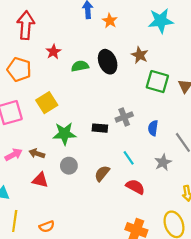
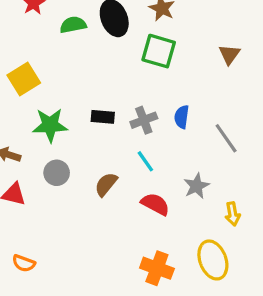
green square: (157, 82) -> (159, 51), moved
gray cross: (124, 117) -> (144, 120), moved
gray star: (163, 162) -> (196, 186), moved
orange semicircle: (47, 227) -> (24, 263), turned 40

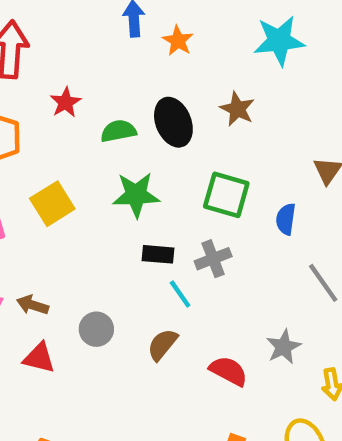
green square: (159, 51) -> (226, 195), moved
blue semicircle: (182, 117) -> (286, 219), moved
green star: (50, 125) -> (136, 195), moved
cyan line: (145, 161) -> (180, 294), moved

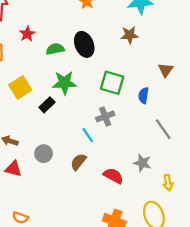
brown star: (237, 109) -> (130, 35), moved, turned -30
black rectangle: (158, 254) -> (47, 105), moved, turned -49
gray star: (284, 347) -> (142, 163), turned -30

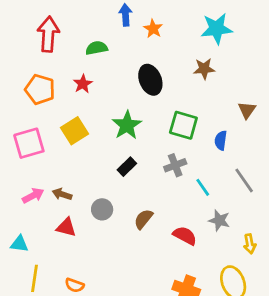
red star: (27, 34) -> (83, 84), moved
green semicircle: (55, 49) -> (97, 48), moved
green star: (64, 83) -> (127, 125), turned -30
black rectangle: (47, 105) -> (127, 167), moved
cyan line: (88, 135) -> (203, 187), moved

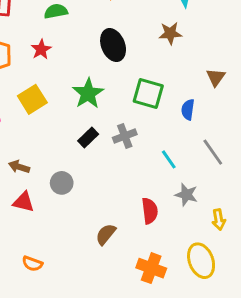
gray cross: (175, 165) -> (125, 136), moved
brown semicircle: (143, 219) -> (106, 234), moved
red semicircle: (185, 236) -> (150, 211), turned 55

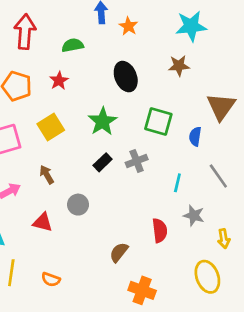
brown triangle: (216, 77) -> (221, 107), size x1.6
cyan line: (169, 159) -> (177, 183), turned 48
brown arrow: (19, 167) -> (47, 175), moved, turned 42
orange cross: (151, 268) -> (142, 290), moved

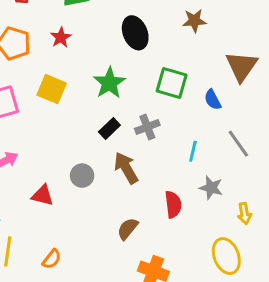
yellow square: (51, 127) -> (52, 89), turned -35
blue semicircle: (195, 136) -> (213, 100), turned -36
brown arrow: (47, 175) -> (126, 168), moved, size x1.5
orange semicircle: (51, 279) -> (52, 259), turned -72

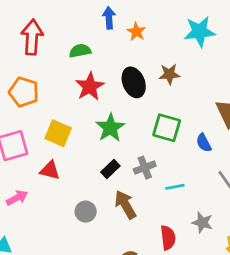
brown star: (194, 21) -> (169, 74), moved
red star: (61, 37) -> (90, 87), moved, size x1.5
cyan line: (193, 151) -> (175, 187), moved, turned 66
red triangle: (43, 195) -> (50, 170), moved

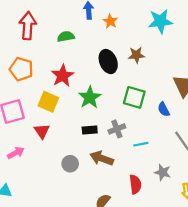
red star: (90, 87) -> (63, 76), moved
black rectangle: (110, 169) -> (90, 130), turned 40
red triangle: (50, 170) -> (42, 131), turned 42
brown arrow: (125, 205) -> (102, 158), turned -40

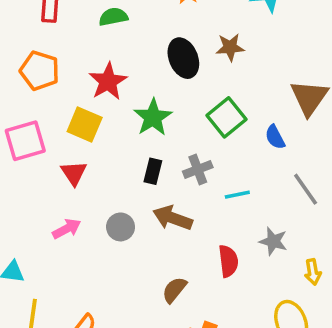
green square: (134, 97) -> (227, 117), turned 35
black rectangle: (90, 130) -> (153, 171), turned -72
pink arrow: (16, 153) -> (67, 229), moved

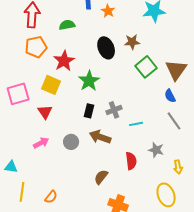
orange pentagon: (40, 71) -> (36, 47), moved, turned -30
green square: (227, 117) -> (146, 67), moved
blue semicircle: (275, 137) -> (170, 96), moved

